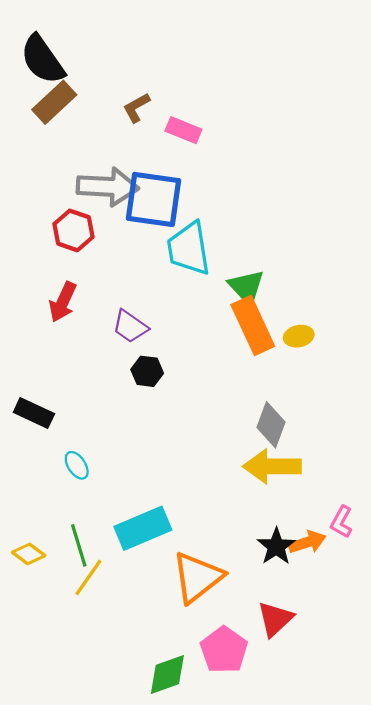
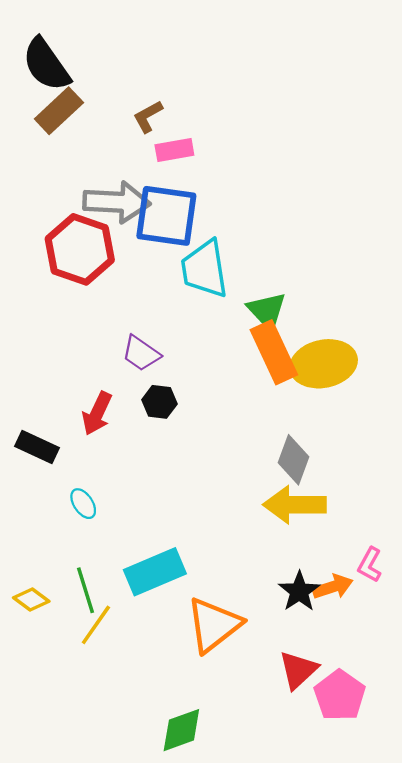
pink rectangle: (183, 130) -> (174, 150), moved, turned -32
red hexagon: (73, 230) -> (80, 249), size x1.5
red arrow: (63, 302) -> (97, 413), moved
yellow ellipse: (299, 336) -> (324, 364), size x2.0
pink pentagon: (224, 650) -> (340, 695), moved

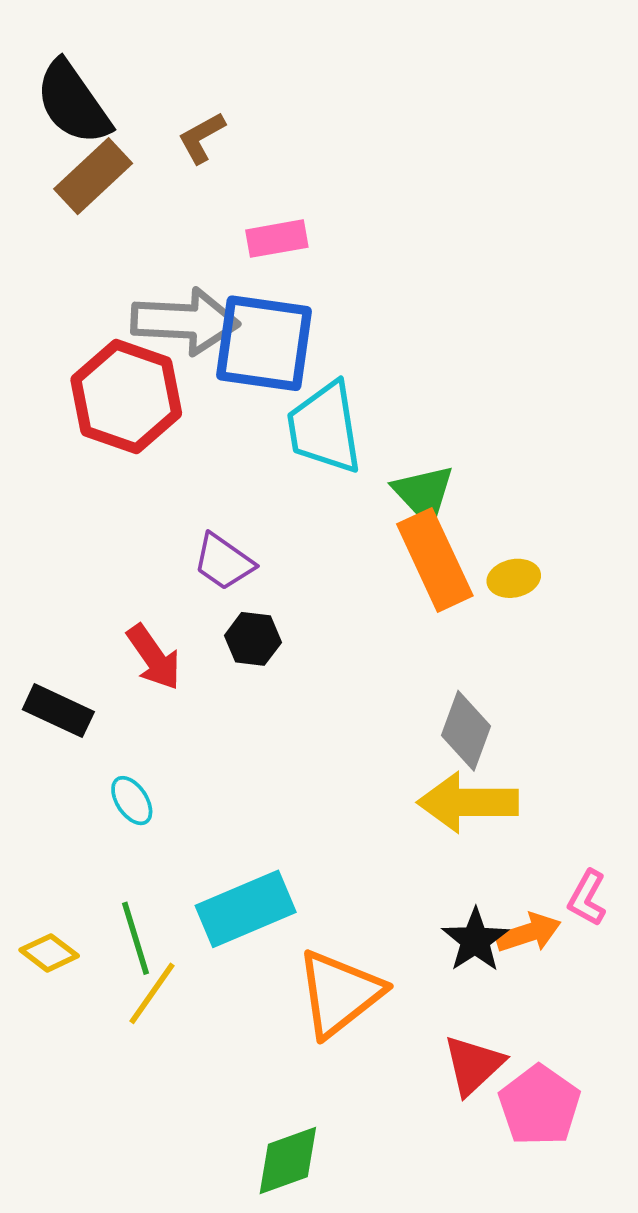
brown L-shape: (148, 116) -> (202, 138), moved
yellow ellipse: (324, 364) -> (514, 578), size x0.5
red arrow: (97, 413) -> (154, 657), turned -60

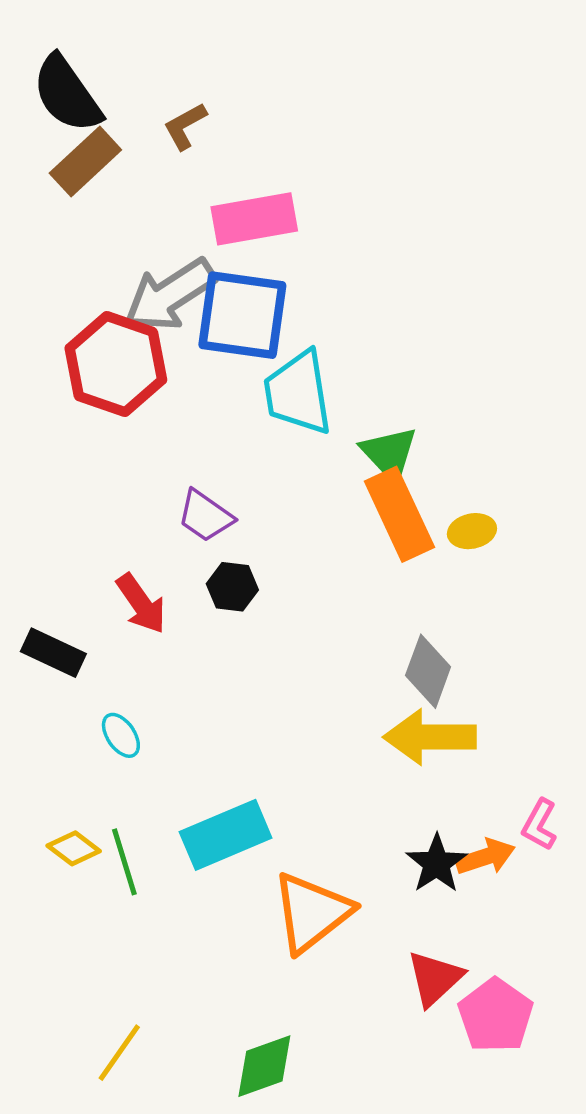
pink rectangle: (277, 239) -> (254, 219), size x1.5
gray arrow: (185, 321) -> (170, 295), turned 144
yellow diamond: (49, 953) -> (74, 848), moved
yellow line: (152, 993) -> (119, 1053), moved

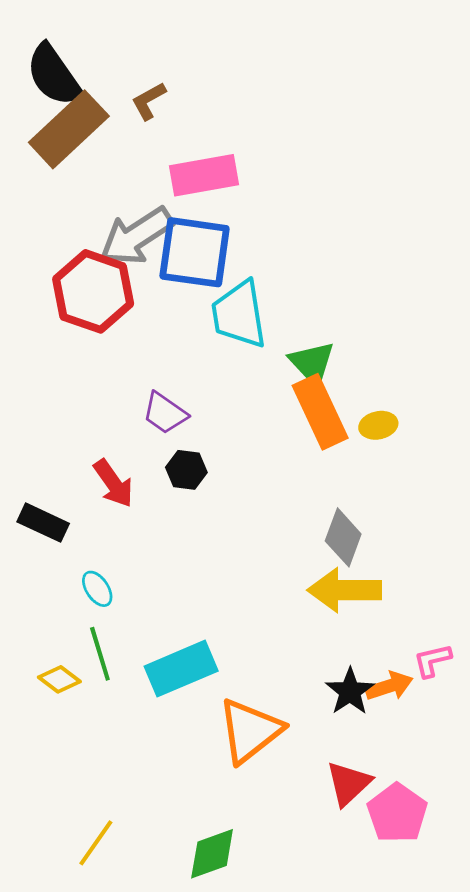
brown rectangle: (85, 162) -> (69, 129), size x1.4
pink L-shape: (539, 825) -> (432, 660), turned 48
green line: (124, 862) -> (100, 654), moved

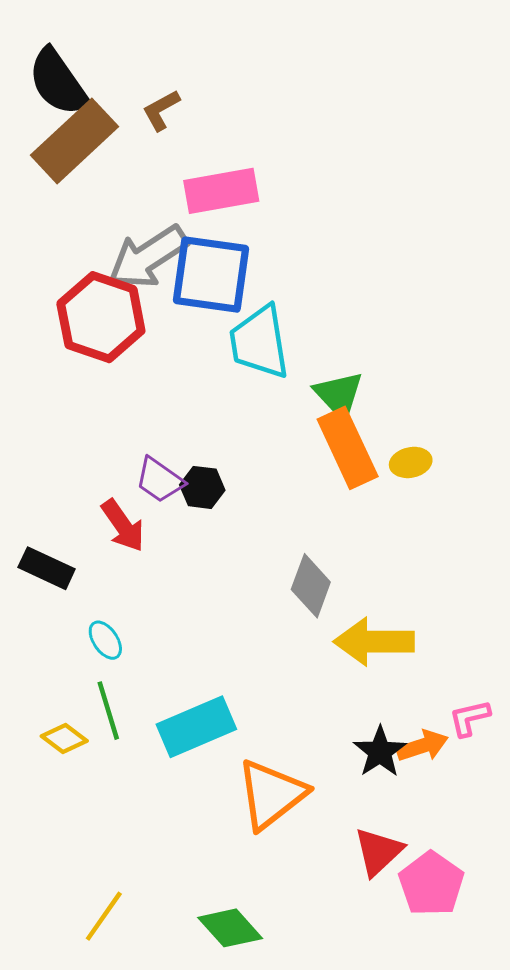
purple trapezoid: (165, 413) -> (160, 480), moved
black hexagon: (186, 470) -> (202, 487), moved
gray diamond: (343, 537) -> (311, 586), moved
green diamond: (212, 854) -> (230, 928), turned 68

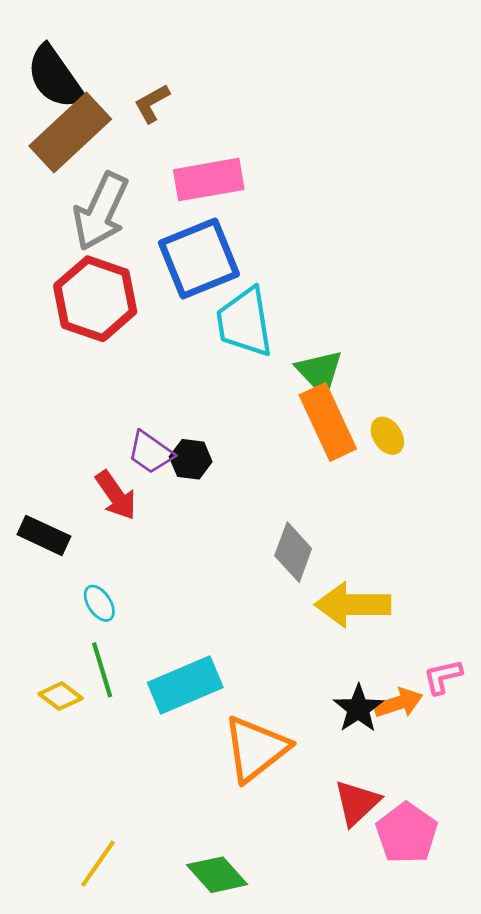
gray arrow: (148, 257) -> (101, 211), moved, turned -32
blue square: (211, 275) -> (199, 259), turned -30
yellow ellipse: (411, 462) -> (387, 436), turned 69

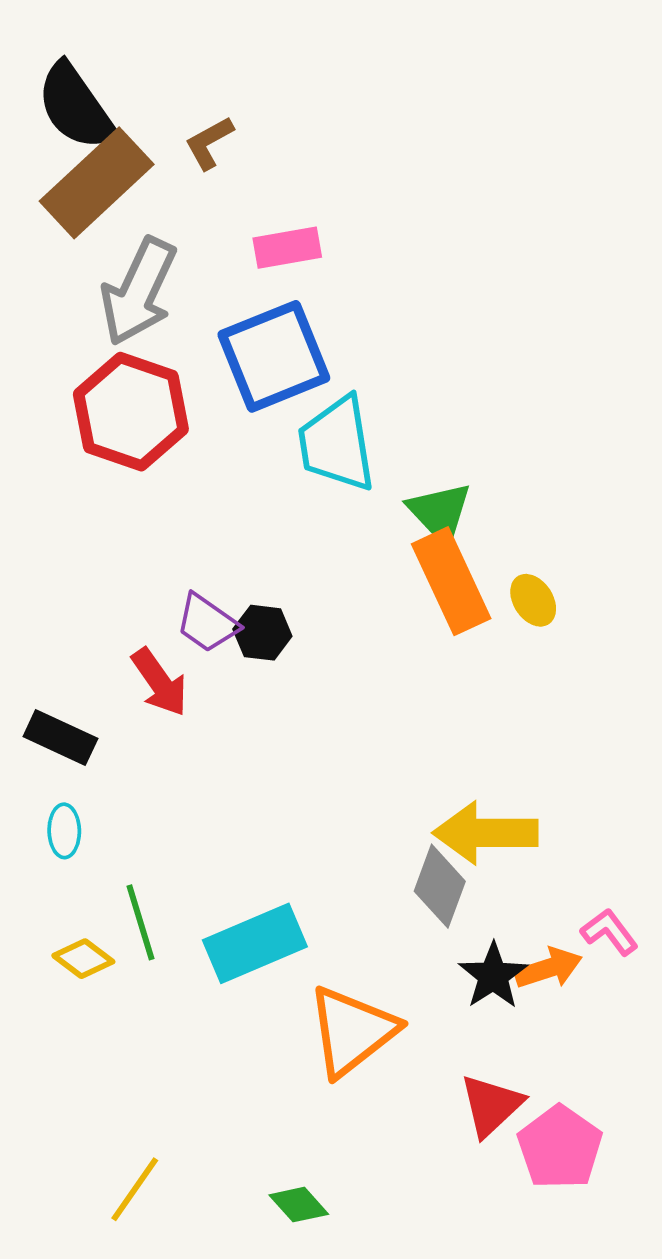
pink rectangle: (209, 180) -> (287, 248), size x0.7
gray diamond: (293, 552) -> (440, 886), moved
cyan ellipse: (99, 603) -> (64, 831), moved, turned 33
pink L-shape: (443, 677) -> (609, 932), turned 66
green diamond: (217, 875) -> (299, 1205), size x0.7

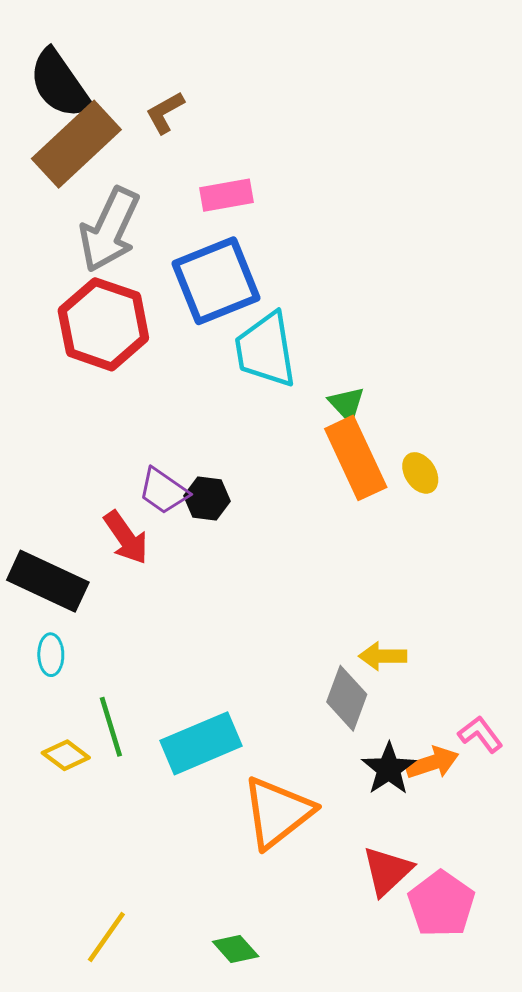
green triangle: (440, 513) -> (347, 404), size x0.7
black rectangle: (60, 738) -> (48, 581), size x1.4
yellow arrow: (485, 833) -> (383, 656), size x0.6

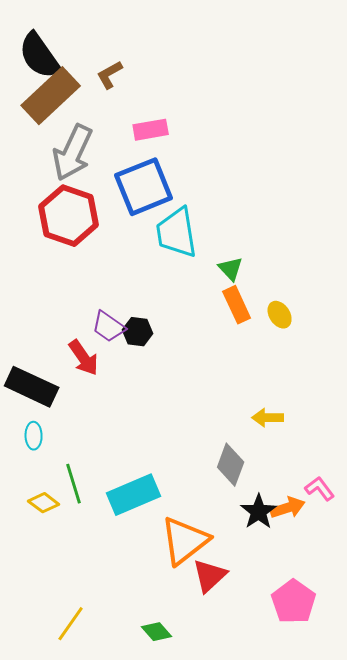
orange rectangle: (356, 458) -> (237, 305), size x0.7
yellow arrow: (383, 656) -> (268, 418), moved
red triangle: (387, 871) -> (210, 576), moved

